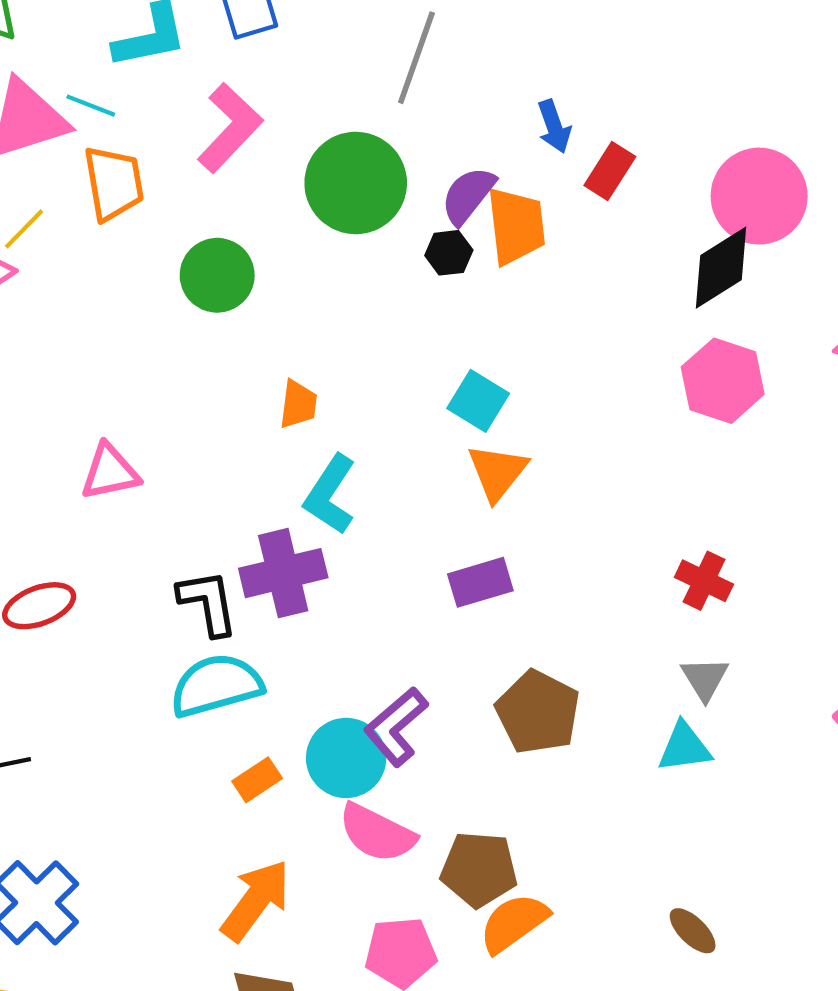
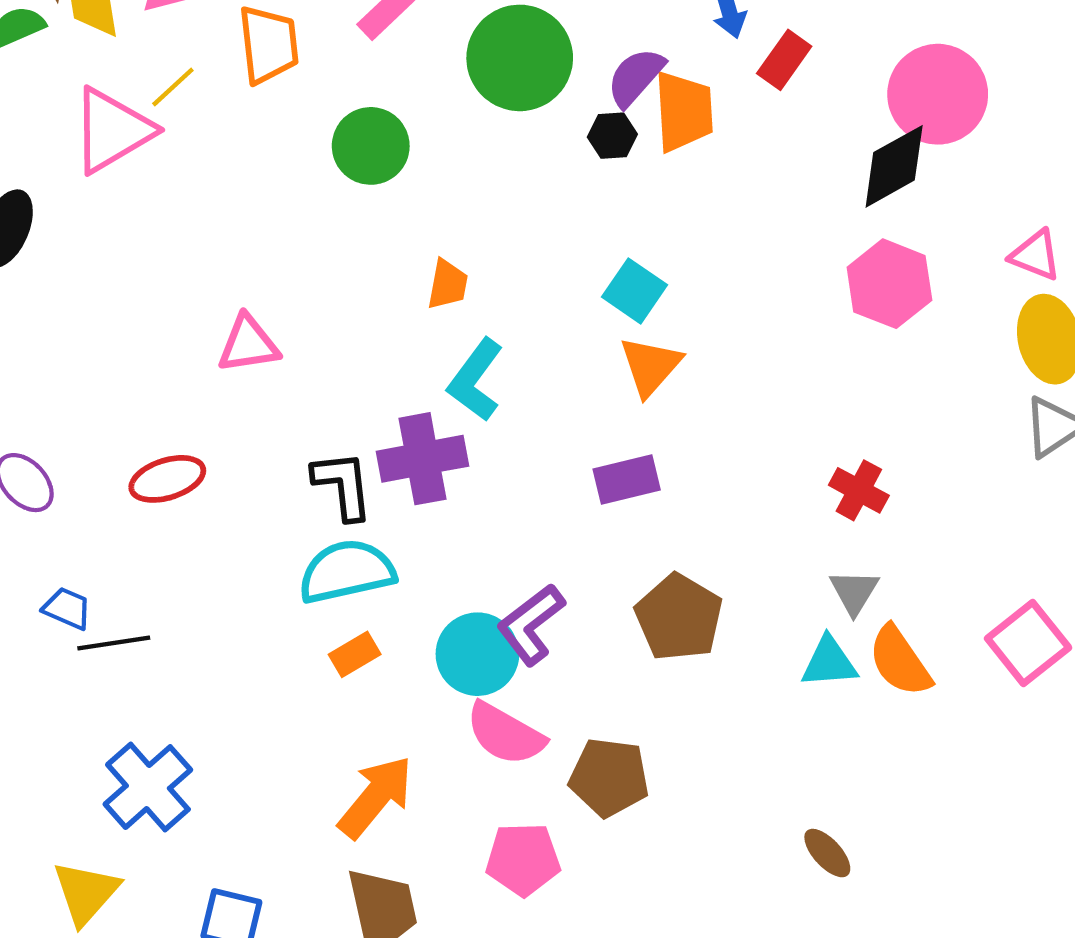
orange rectangle: (257, 780) -> (355, 654), moved
orange semicircle: (514, 923) -> (900, 661), moved, turned -92

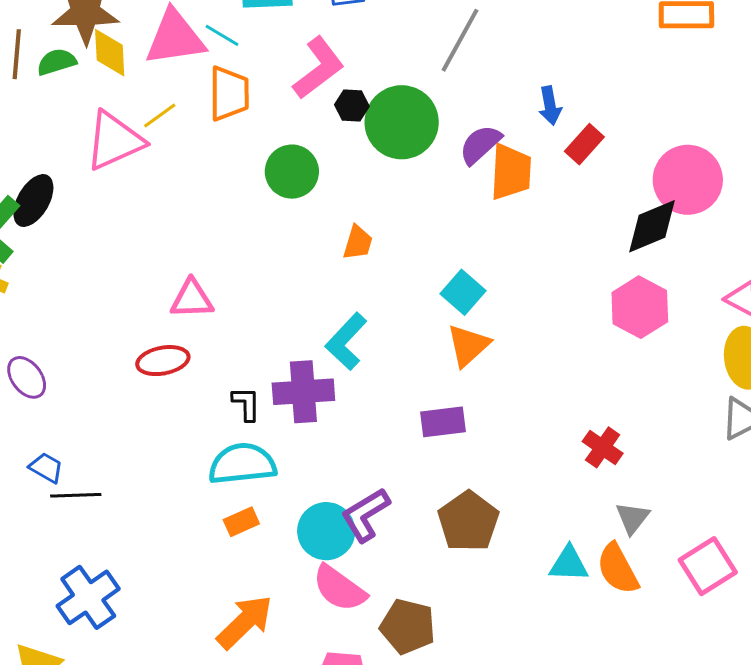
black hexagon: (612, 136) -> (352, 105), moved
orange trapezoid: (448, 284) -> (358, 243), moved
red ellipse: (167, 479) -> (163, 361), moved
black L-shape: (343, 485) -> (246, 404), size x0.7
gray triangle: (854, 592) -> (632, 518), moved

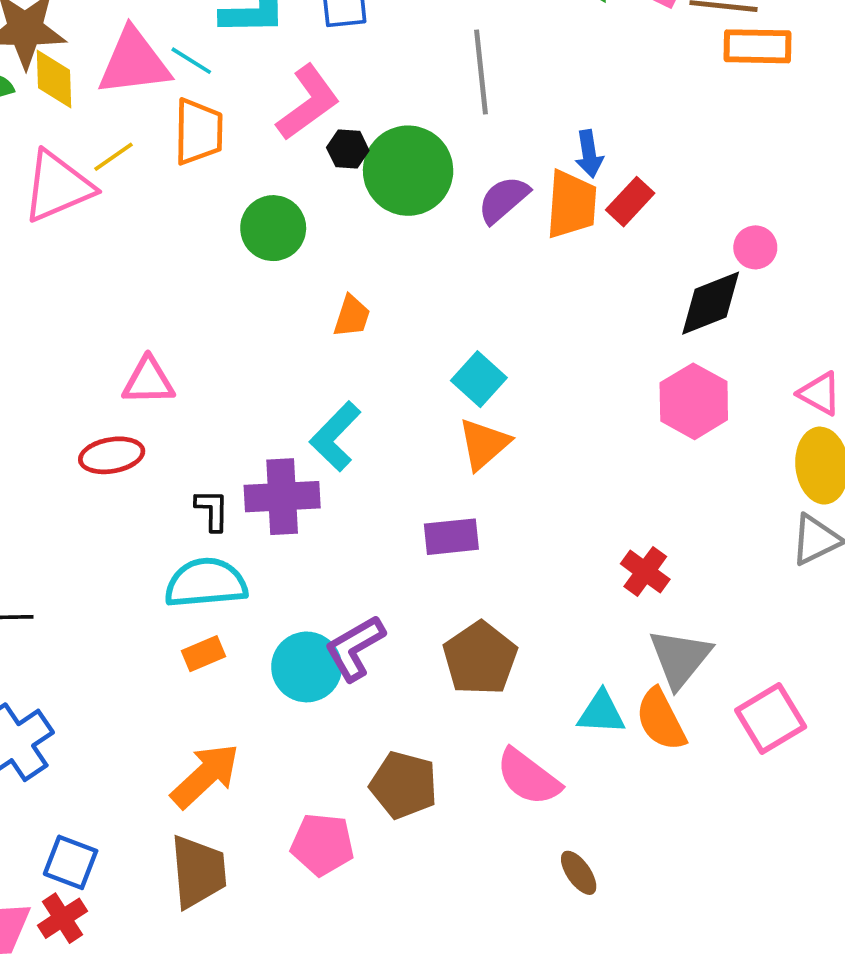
gray line: (460, 40) -> (481, 72), turned -36
orange trapezoid: (511, 172) -> (571, 204), moved
pink circle: (688, 180) -> (755, 247), size x0.5
gray triangle: (632, 518) -> (680, 658), size x1.5
pink semicircle: (339, 588) -> (528, 777), moved

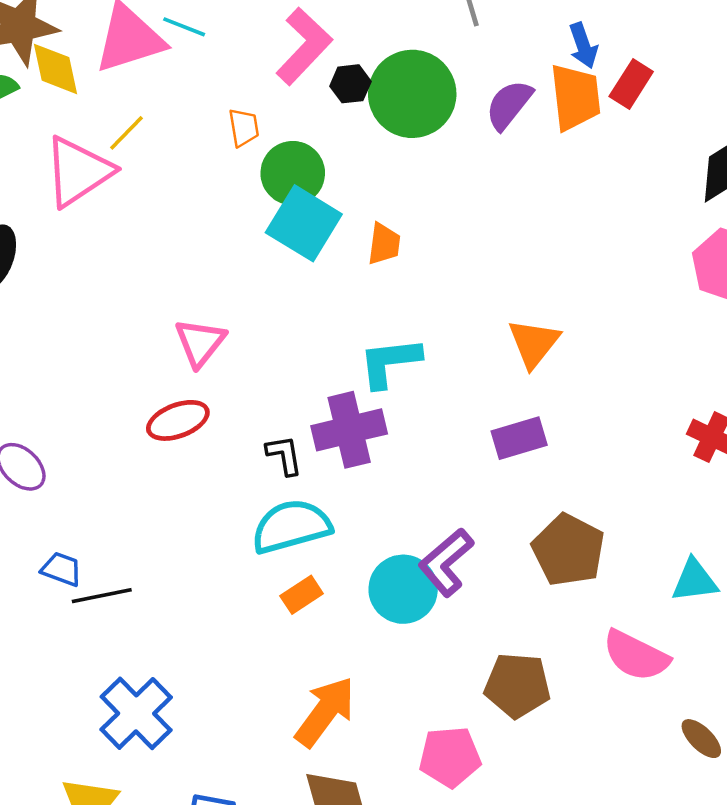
orange trapezoid: (199, 132) -> (244, 127), moved, size x0.6
cyan square: (479, 379) -> (304, 223), moved, size x1.4
pink triangle: (148, 381) -> (200, 342), turned -40
cyan L-shape: (335, 436) -> (390, 362), turned 50

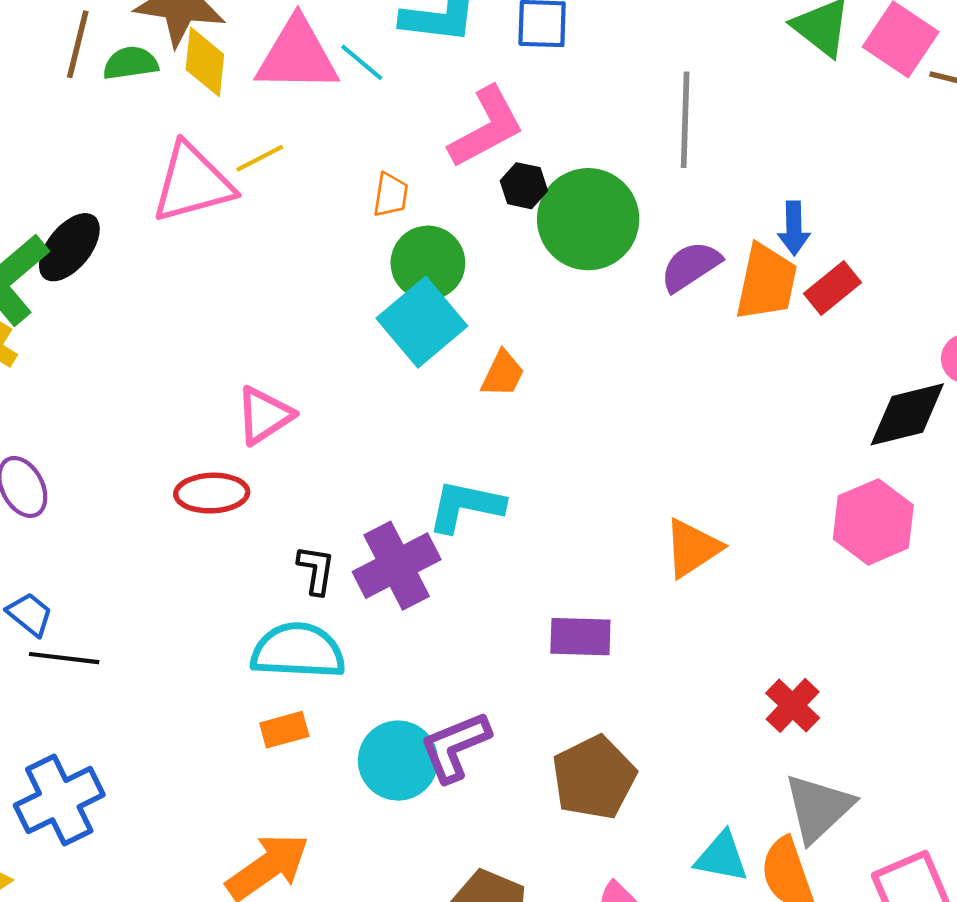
orange triangle: (534, 343) -> (692, 548), moved
purple cross: (349, 430) -> (397, 566), turned -32

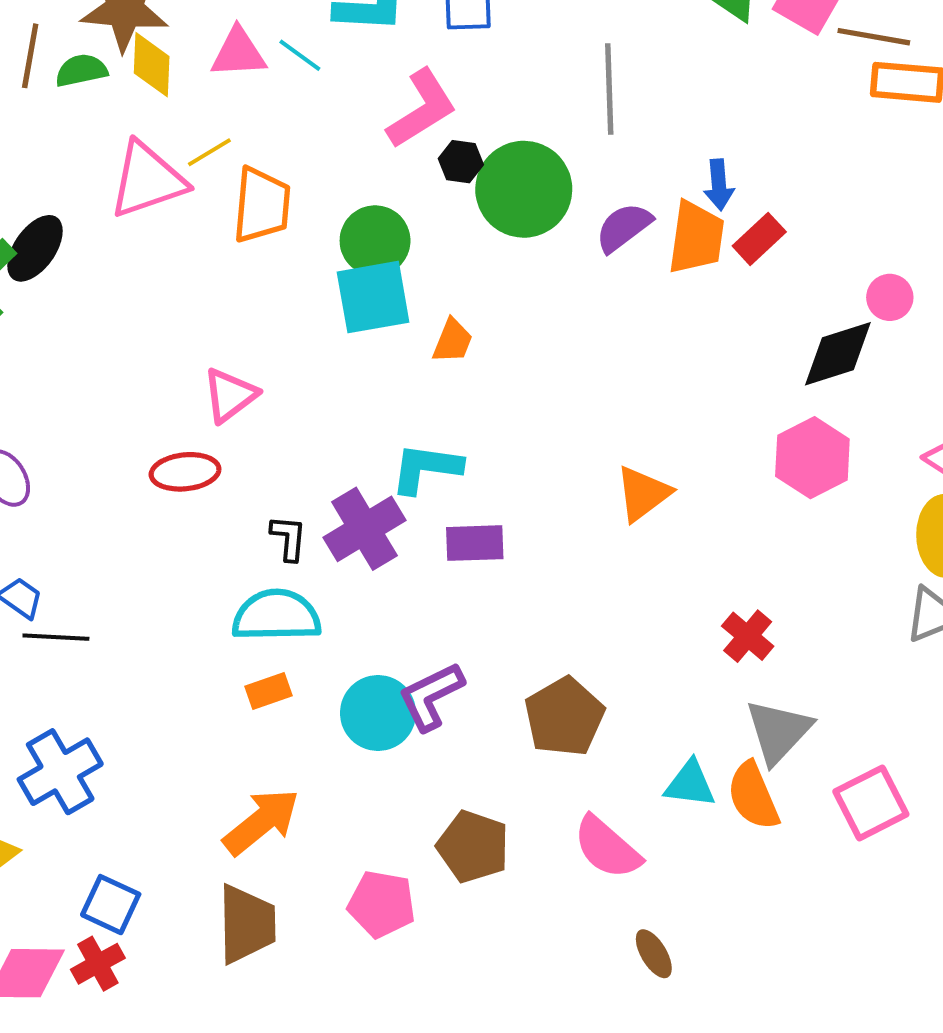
pink triangle: (297, 55) -> (238, 53), size x0.7
orange trapezoid: (391, 195) -> (262, 205), moved, size x1.8
cyan square: (422, 322) -> (373, 297), turned 34
purple rectangle: (580, 637) -> (475, 543), moved

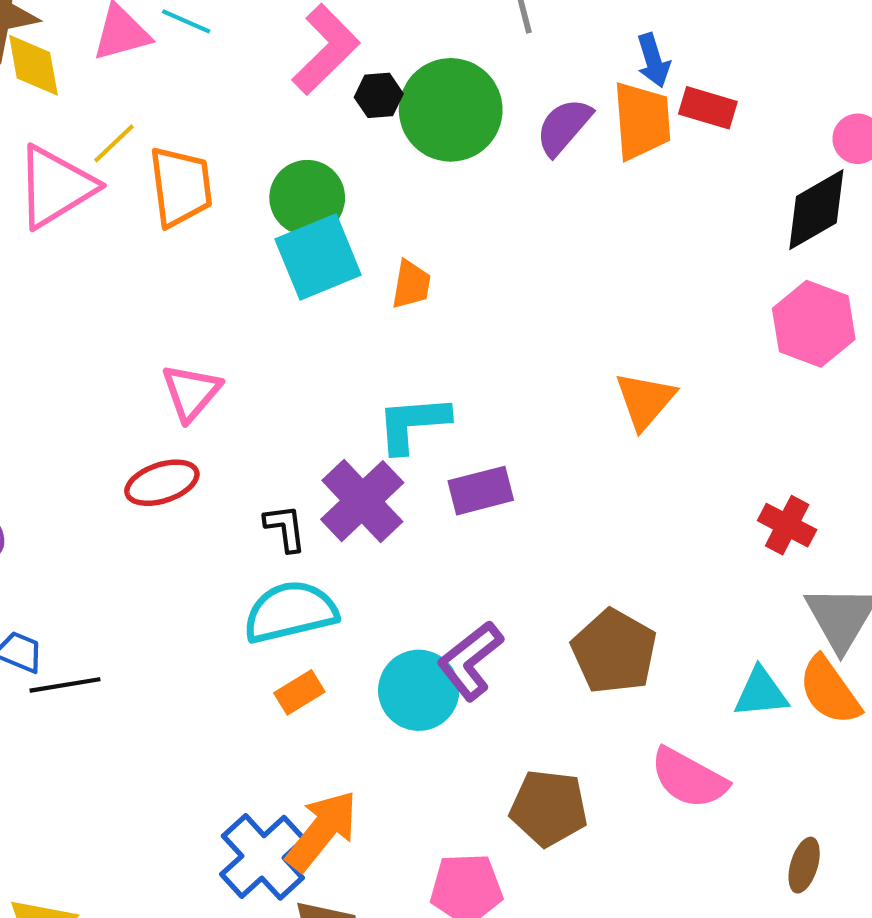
red rectangle: (759, 239) -> (708, 108), turned 72
blue cross: (60, 772) -> (263, 857), moved
brown ellipse: (654, 954) -> (804, 865), moved, turned 60

